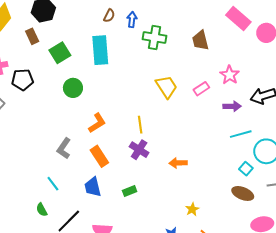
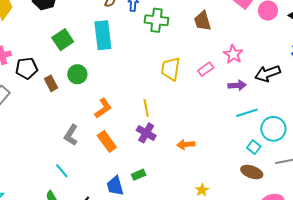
brown rectangle: (32, 36) -> (51, 83), moved
yellow trapezoid: (166, 87) -> (171, 69), turned -135
blue trapezoid: (93, 187) -> (115, 186), moved

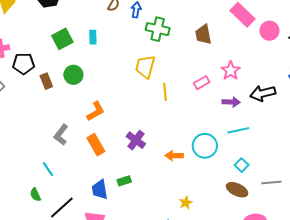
cyan rectangle: (103, 35) -> (93, 37), moved, size x0.5
yellow trapezoid: (171, 69) -> (145, 67), moved
yellow line: (146, 108) -> (165, 92), moved
cyan circle: (273, 129) -> (205, 146), moved

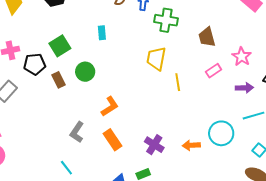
brown trapezoid: (203, 34) -> (207, 37), moved
green square: (62, 39) -> (60, 46), moved
purple cross: (136, 140) -> (154, 145), moved

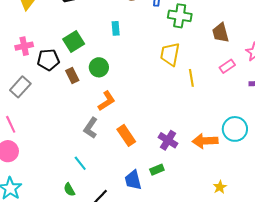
orange L-shape: (110, 106) -> (107, 101), moved
orange arrow: (191, 145) -> (205, 141), size x1.4

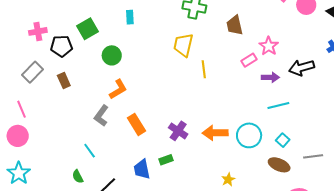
pink rectangle: (227, 66) -> (249, 60), moved
brown rectangle: (72, 75) -> (64, 80), moved
cyan circle: (235, 129) -> (249, 135), moved

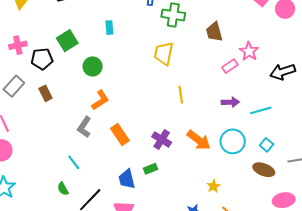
yellow line: (204, 69) -> (181, 95), moved
purple arrow: (270, 77) -> (230, 102), moved
orange arrow: (215, 133) -> (199, 140), turned -140

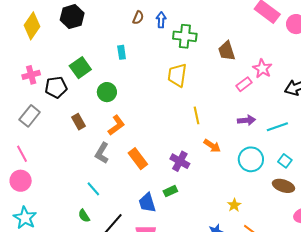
brown rectangle: (46, 93) -> (78, 122), moved
orange arrow: (199, 140) -> (212, 146), moved, size x0.7

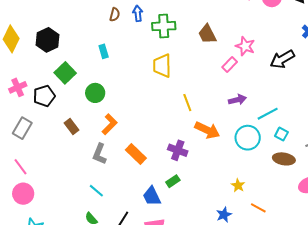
black hexagon: (72, 17) -> (48, 40), moved
cyan line: (277, 127) -> (268, 114), moved
orange arrow: (212, 146) -> (207, 130), size x1.4

